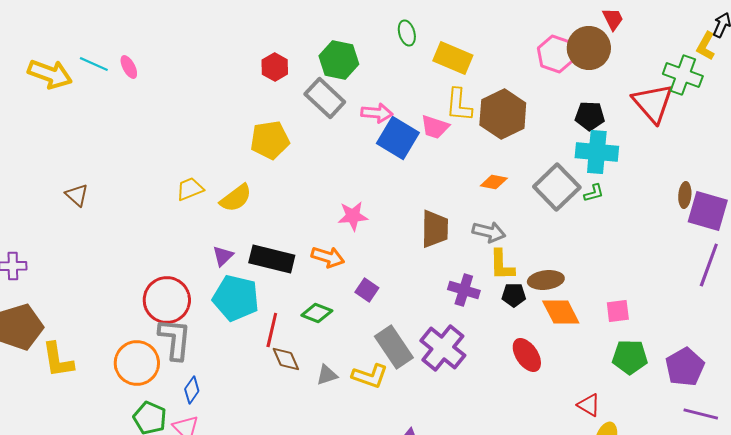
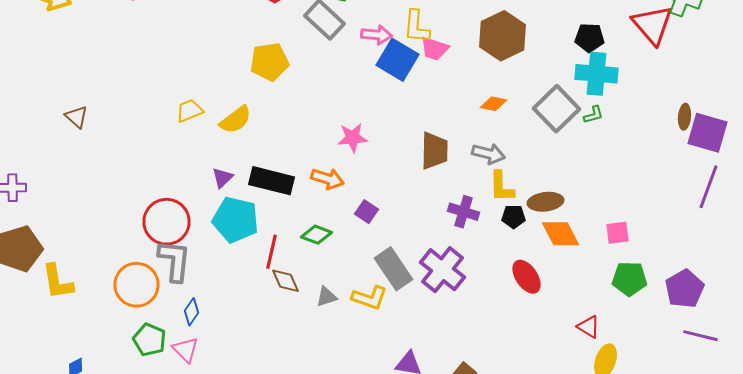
yellow L-shape: (459, 105) -> (416, 27), moved

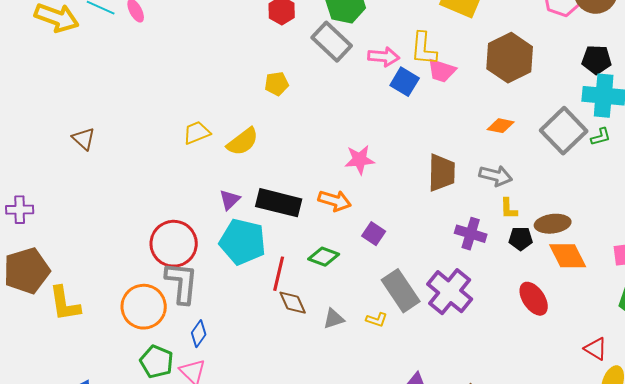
blue square: (398, 60) -> (405, 82), size x0.7
yellow pentagon: (270, 62) -> (277, 84), size x0.6
yellow L-shape: (502, 187) -> (509, 209), size x0.7
yellow L-shape: (370, 298) -> (377, 320), size x0.6

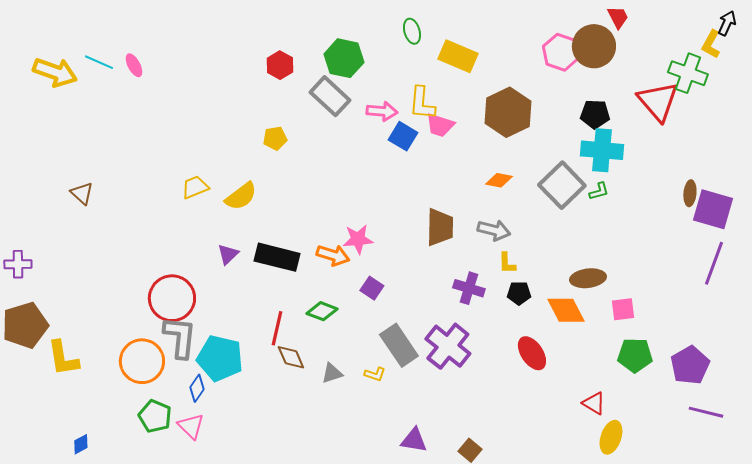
pink star: (360, 160) -> (358, 239), moved
brown ellipse: (553, 224) -> (588, 278), moved
cyan pentagon: (243, 242) -> (220, 358), moved

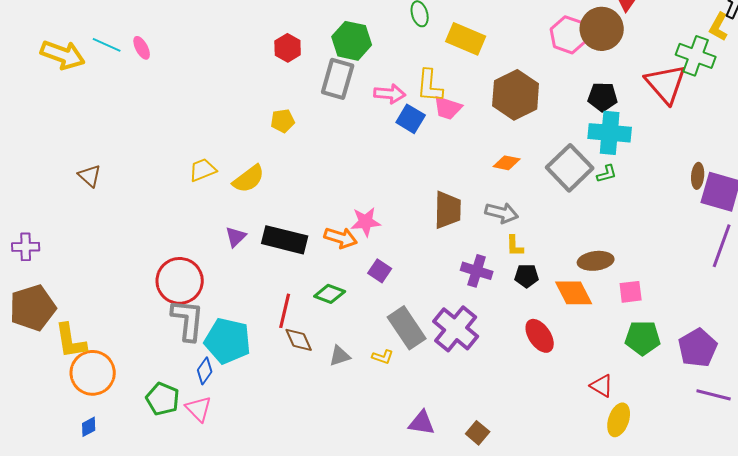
gray rectangle: (330, 96) -> (338, 79), turned 63
orange circle: (142, 361) -> (93, 373), moved

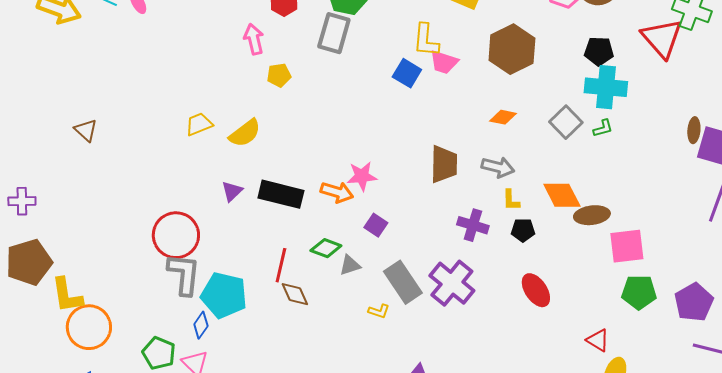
pink arrow: (390, 94) -> (254, 39), moved, turned -108
gray square: (570, 168) -> (566, 122), size x0.7
pink square: (631, 292) -> (627, 246), size x1.5
orange diamond: (574, 293) -> (562, 195), moved
gray triangle: (340, 356) -> (350, 265), moved

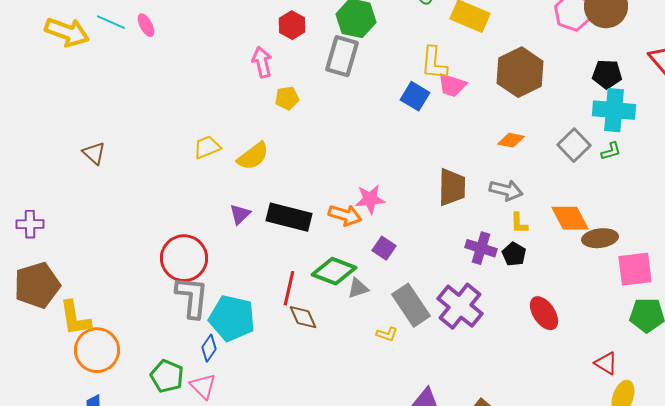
black pentagon: (523, 230) -> (514, 254), moved, turned 30
green diamond: (326, 248) -> (334, 271), size x1.4

